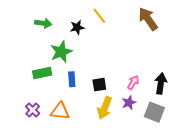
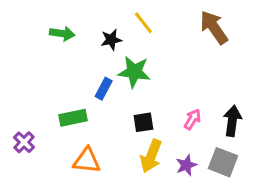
green star: (61, 52) -> (134, 72), moved, turned 30
green rectangle: (42, 73) -> (73, 118), moved
blue rectangle: (72, 79) -> (104, 89), moved, turned 32
purple star: (129, 103) -> (186, 165), moved
purple cross: (33, 110) -> (24, 142), moved

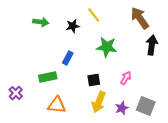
green star: (134, 72) -> (107, 47), moved
black arrow: (232, 121) -> (152, 45), moved

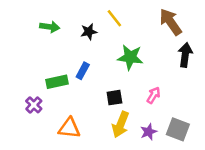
green rectangle: (48, 77) -> (57, 82), moved
purple cross: (16, 93) -> (34, 105), moved

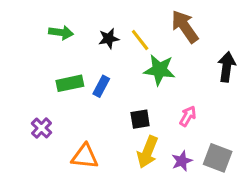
yellow line: (114, 18) -> (140, 40), moved
brown arrow: (171, 22) -> (185, 27), moved
green rectangle: (57, 82) -> (70, 83), moved

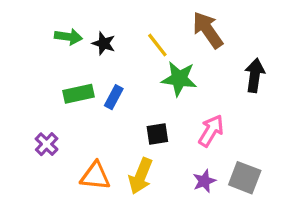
black star: (109, 39) -> (104, 43), moved, turned 30
pink arrow: (188, 116) -> (211, 131), size x1.4
yellow arrow: (148, 152) -> (141, 176), moved

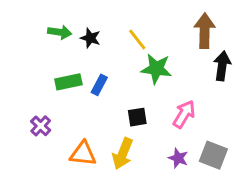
brown arrow: (208, 30) -> (205, 31), moved, turned 36
purple star: (204, 181) -> (178, 158), turned -30

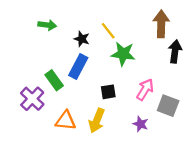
black star: (90, 38) -> (82, 39), moved
green rectangle: (68, 82) -> (54, 80), moved, turned 66
blue rectangle: (99, 85) -> (78, 66), size x1.5
purple cross: (41, 126) -> (32, 99), size x1.5
gray square: (213, 155) -> (168, 106), moved

